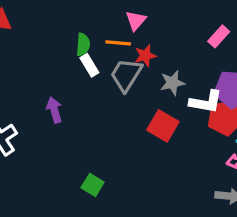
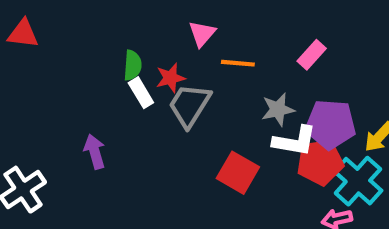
orange line: (118, 43) -> (238, 63), moved
red star: (145, 56) -> (170, 78), moved
gray star: (172, 83) -> (278, 109), moved

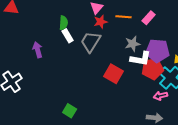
orange line: (238, 63) -> (124, 17), moved
red star: (170, 78) -> (101, 22), moved
purple arrow: (95, 152) -> (38, 50), moved

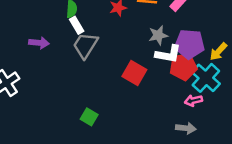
gray trapezoid: (91, 42) -> (85, 45), moved
purple arrow: (38, 50) -> (39, 43), turned 112
green square: (70, 111) -> (89, 117), moved

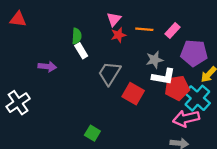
purple pentagon: (190, 44) -> (194, 53), moved
gray trapezoid: (85, 45) -> (109, 73), moved
pink arrow: (193, 101) -> (186, 118), size x1.6

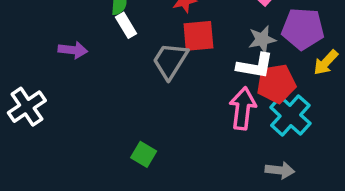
gray star: (155, 60) -> (262, 39), moved
red square: (133, 94) -> (198, 36), moved, turned -35
cyan cross: (197, 98) -> (290, 115), moved
pink arrow: (186, 118) -> (243, 108), moved, turned 110

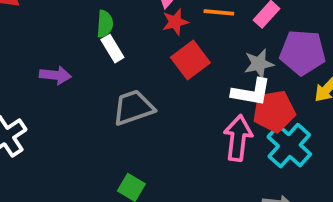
red square: (198, 36) -> (190, 60), turned -32
gray trapezoid: (170, 61) -> (133, 108), moved, turned 39

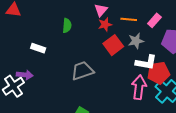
white rectangle: (112, 49) -> (38, 48), moved, turned -40
gray star: (259, 64) -> (136, 41), moved
purple arrow: (55, 75) -> (25, 75), moved

